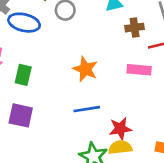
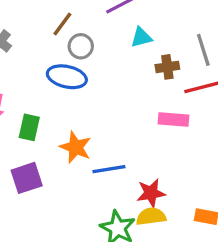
blue ellipse: (24, 23) -> (67, 77), moved
orange star: (85, 69) -> (76, 147), moved
purple square: (21, 115) -> (27, 178), turned -30

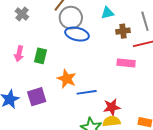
gray circle: (81, 46) -> (71, 18), size x1.5
blue ellipse: (67, 77) -> (77, 34), moved
green rectangle: (29, 127) -> (40, 56), moved

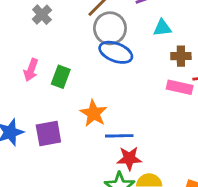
pink rectangle: (126, 63) -> (180, 87), moved
red star: (112, 107) -> (129, 158), moved

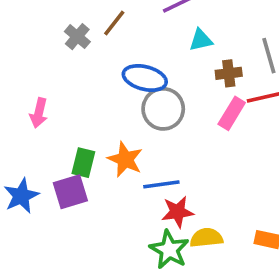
gray cross: (42, 15) -> (77, 37), moved
gray circle: (110, 28) -> (163, 109), moved
green rectangle: (61, 77) -> (83, 163), moved
pink rectangle: (180, 87) -> (232, 113), turned -65

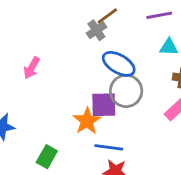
gray cross: (77, 37) -> (96, 30), moved
green rectangle: (83, 163) -> (47, 157), moved
purple square: (70, 192) -> (104, 105), moved

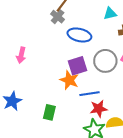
gray circle: (126, 91) -> (105, 61), moved

